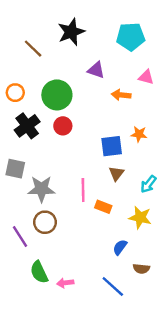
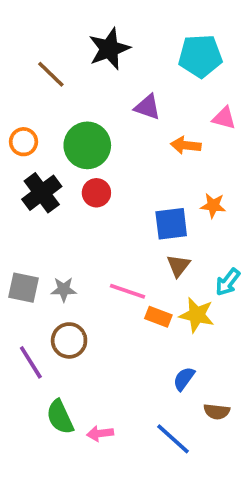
gray square: (15, 169) -> (24, 288), moved
gray star: (41, 189) -> (64, 289), size x0.6
pink line: (83, 190) -> (127, 291), turned -70
yellow star: (140, 217) -> (197, 315), moved

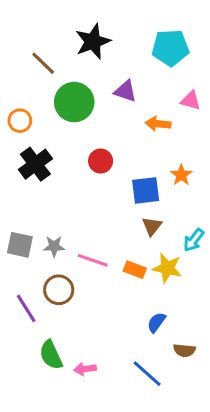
green circle: (87, 145) -> (74, 102), moved
red circle: (96, 193) -> (101, 161), moved
orange star: (213, 206) -> (181, 175), turned 30
pink line: (127, 291) -> (93, 260), moved

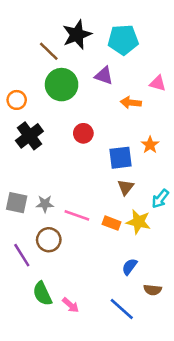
cyan pentagon: (170, 48) -> (123, 40), moved
brown line: (43, 63) -> (49, 51), moved
pink arrow: (85, 369) -> (71, 305), turned -132

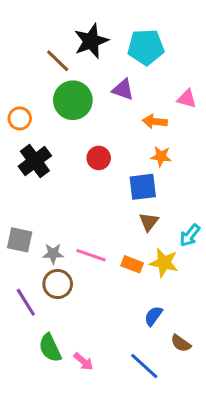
orange star: (150, 145) -> (161, 156), moved, turned -30
gray star: (45, 204) -> (53, 254), moved
brown semicircle: (153, 290) -> (181, 343), turned 30

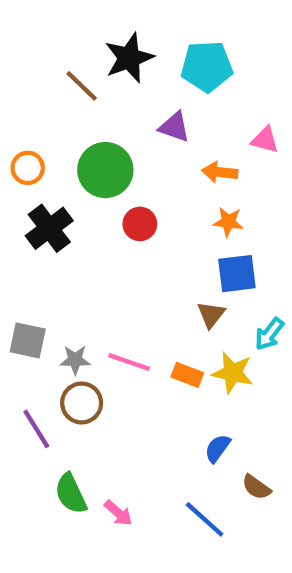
green circle: (73, 100) -> (105, 170), moved
blue square: (143, 187) -> (237, 274), moved

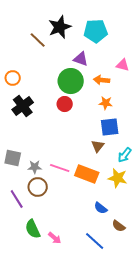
green circle: (105, 170) -> (71, 81), moved
yellow star: (233, 373) -> (118, 178), moved
orange rectangle: (187, 375) -> (87, 174), size x1.6
blue semicircle: (218, 448) -> (101, 208), turned -88

